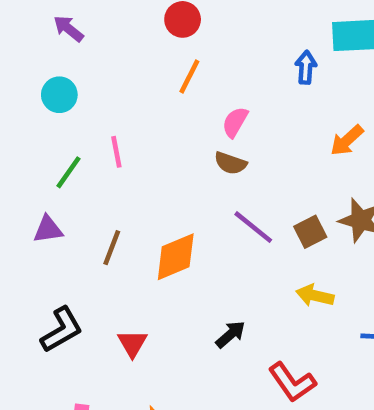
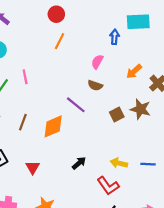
pink semicircle: (235, 122) -> (97, 62), moved
brown semicircle: (230, 163) -> (95, 85), moved
purple line: (253, 227) -> (76, 105), moved
yellow arrow: (315, 296) -> (119, 163), moved

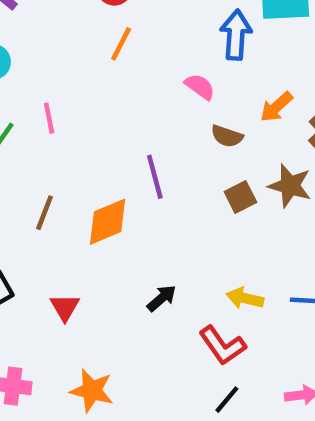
blue arrow: (115, 37) -> (236, 35), size x1.5
pink semicircle: (97, 62) -> (200, 87), turned 96
brown semicircle: (95, 85) -> (227, 136), moved
purple line: (76, 105) -> (155, 177), turned 36

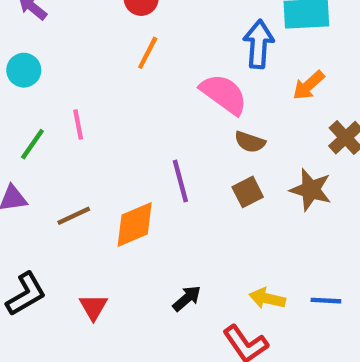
pink semicircle: (200, 87) -> (224, 94), size x1.6
orange arrow: (276, 107) -> (309, 85), moved
brown square: (240, 197) -> (248, 192), moved
brown line: (45, 213) -> (74, 216), turned 44

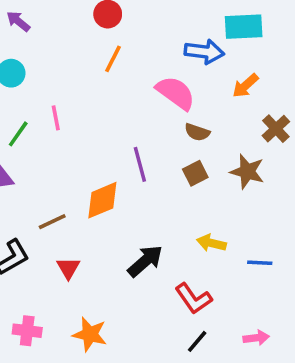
blue arrow: (259, 44) -> (204, 52), turned 93
brown line: (74, 216) -> (52, 222), moved
black arrow: (187, 298) -> (145, 261), size x1.5
yellow arrow: (267, 298) -> (211, 243), moved

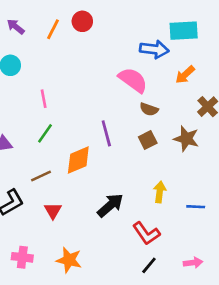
orange line: (113, 59) -> (53, 29), moved
green line: (18, 134) -> (45, 133), moved
yellow arrow: (211, 243) -> (160, 192), turned 84

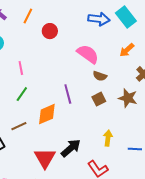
red circle: (82, 21) -> (50, 31), moved
cyan rectangle: (184, 31) -> (126, 17), turned 55
blue arrow: (154, 49) -> (99, 19), moved
red triangle: (53, 211) -> (45, 158), moved, size x1.6

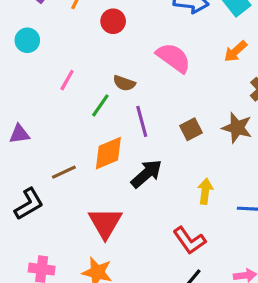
pink line: (21, 68) -> (67, 80), turned 40
brown semicircle: (100, 76) -> (124, 83), moved
green line: (22, 94) -> (100, 105), moved
black arrow: (71, 148) -> (146, 174), moved

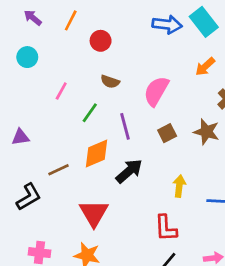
pink semicircle: (173, 58) -> (156, 91), moved, turned -96
brown semicircle: (124, 83) -> (110, 82), moved
red L-shape: (189, 240) -> (166, 228), turned 32

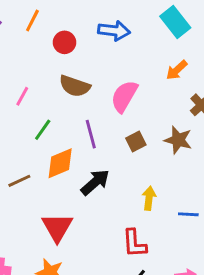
blue arrow: (167, 25) -> (114, 31), moved
brown semicircle: (110, 82) -> (75, 86), size x1.5
green line: (90, 113) -> (43, 130), moved

